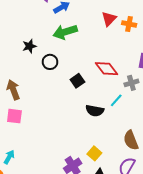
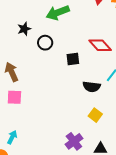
black square: (77, 81) -> (73, 59), turned 32
yellow square: (94, 153) -> (95, 115), moved

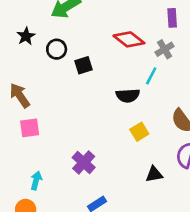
black square: (73, 59) -> (83, 65), moved
yellow square: (95, 115) -> (139, 132), turned 32
purple cross: (74, 141) -> (84, 162), moved

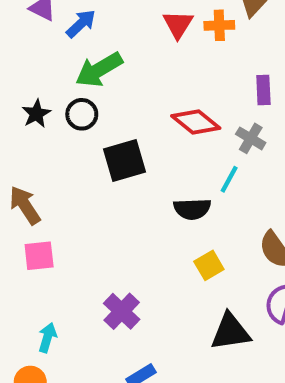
black circle: (57, 49) -> (82, 114), moved
gray cross: (165, 49) -> (251, 138), turned -30
black square: (83, 65) -> (125, 160), size x1.5
black triangle: (154, 174) -> (231, 332), size x1.5

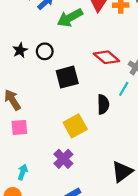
green arrow: (99, 70) -> (70, 18), moved
black semicircle: (192, 209) -> (103, 104), turned -90
yellow square: (209, 265) -> (75, 126), moved, size x1.5
black triangle: (231, 332) -> (122, 172), turned -30

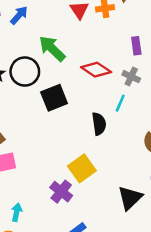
green arrow: (70, 18) -> (52, 49), moved, turned 80
black circle: (45, 51) -> (25, 72), size x1.5
yellow square: (75, 126) -> (82, 168), moved

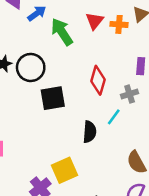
green arrow: (52, 49) -> (62, 32), moved
red diamond: (96, 70) -> (98, 80), turned 60
gray cross: (131, 77) -> (130, 94), turned 35

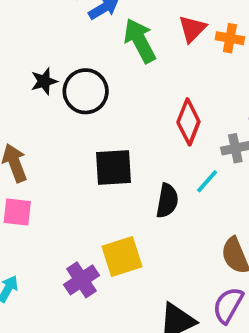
black square: (53, 98) -> (114, 168), moved

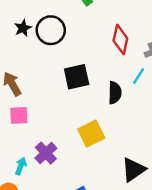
purple cross: (81, 280) -> (46, 153), moved

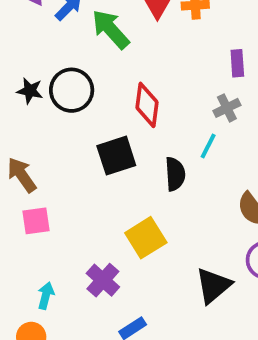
black star: (23, 28) -> (30, 91), turned -30
red diamond: (120, 39) -> (147, 105), moved
purple cross: (46, 153) -> (103, 280), moved

